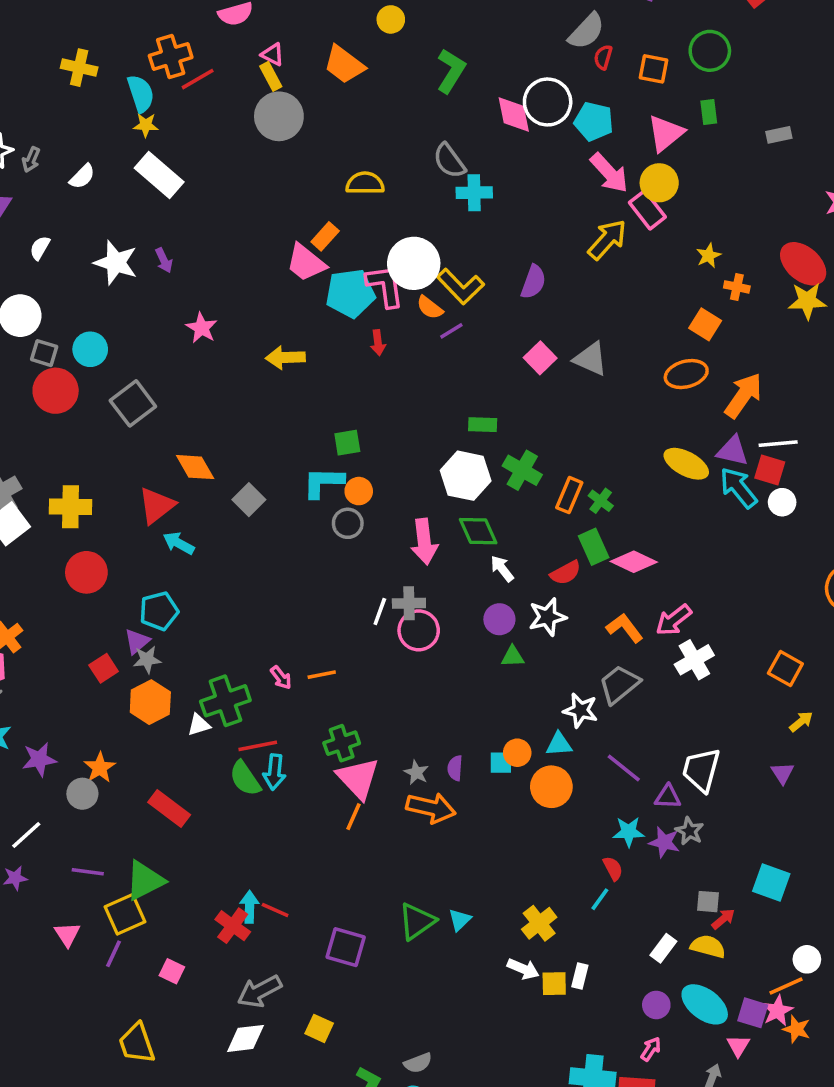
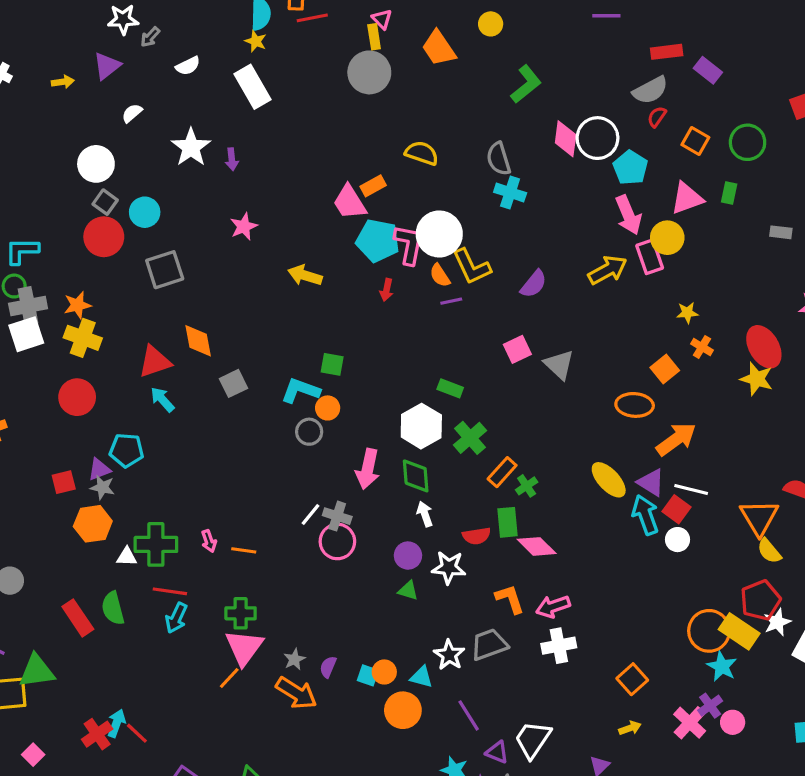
orange star: (100, 768) -> (77, 305), moved
green semicircle: (245, 778) -> (113, 608), moved

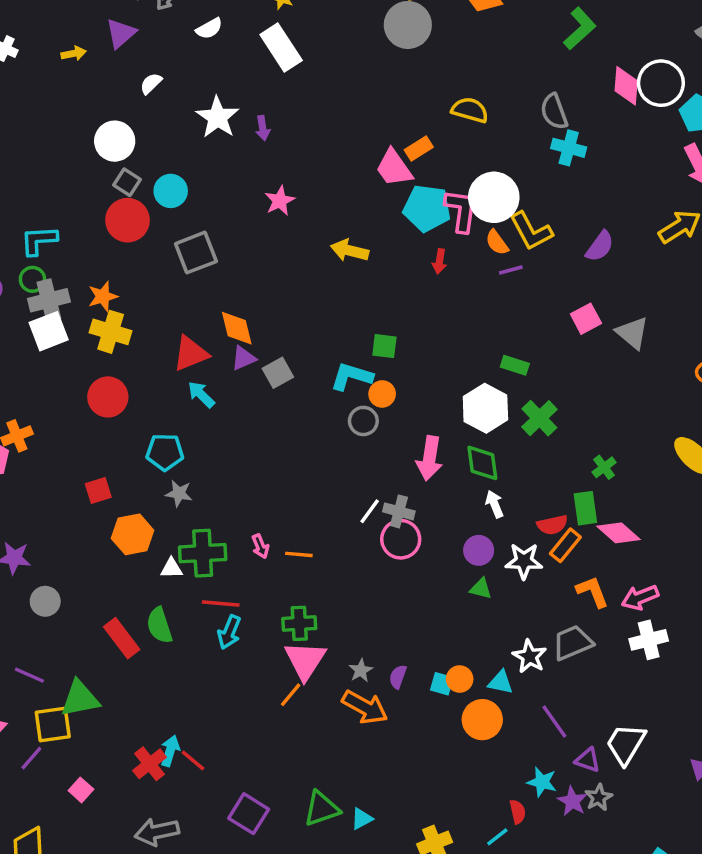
purple triangle: (99, 469) -> (243, 358), moved
orange rectangle: (502, 472) -> (565, 545), moved
gray star: (102, 487) -> (179, 493), moved

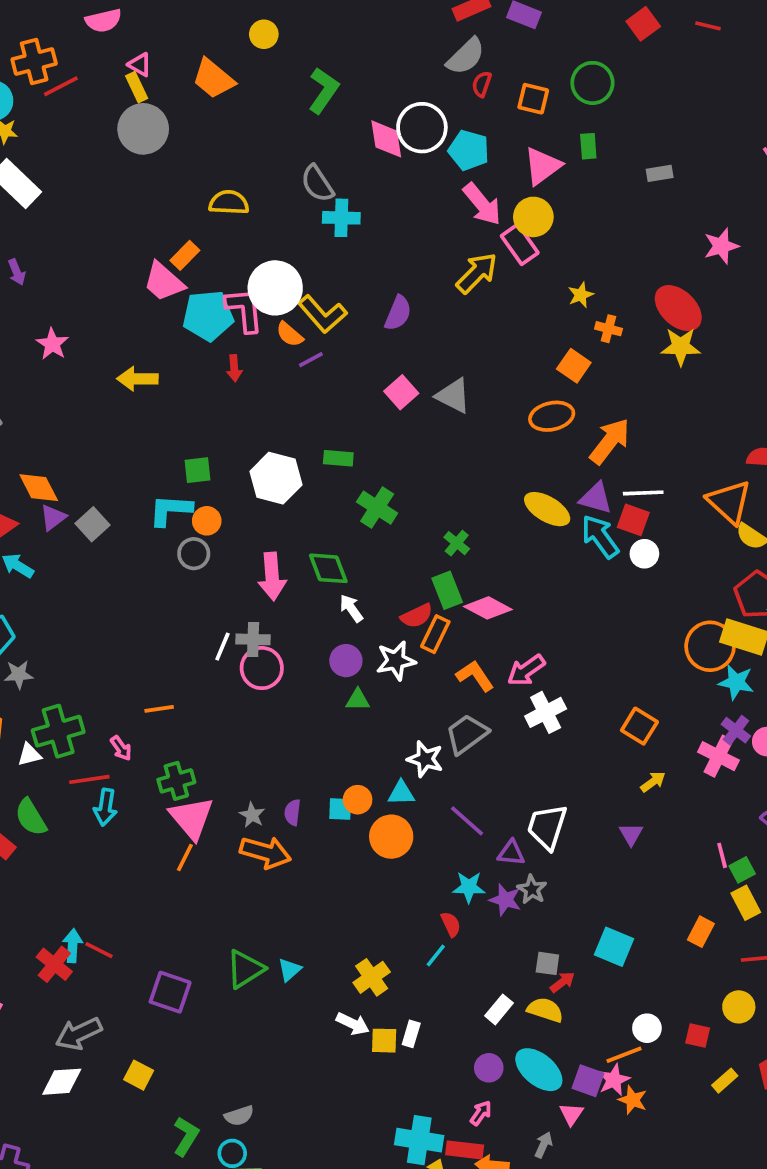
white hexagon: (485, 408) -> (276, 478), moved
pink arrow: (260, 546) -> (121, 748), moved

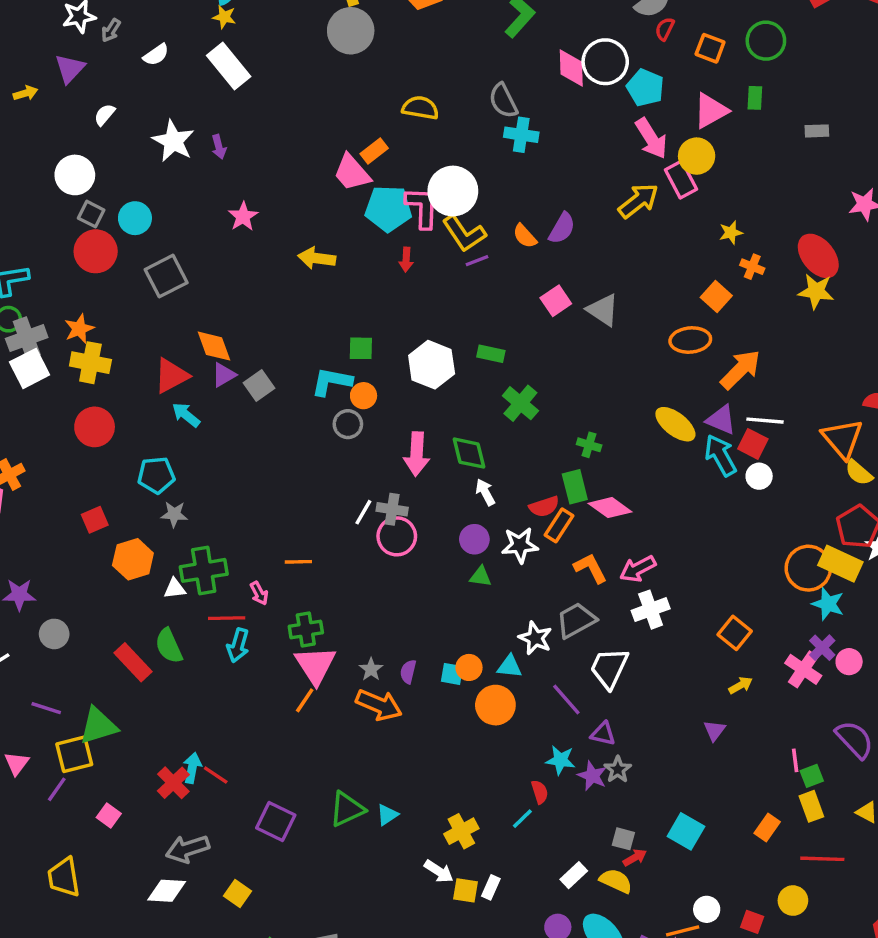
yellow L-shape: (322, 314) -> (464, 233), moved
orange semicircle: (290, 334) -> (525, 236), moved
green cross: (457, 543) -> (589, 445), turned -30
white trapezoid: (547, 827) -> (609, 668), moved

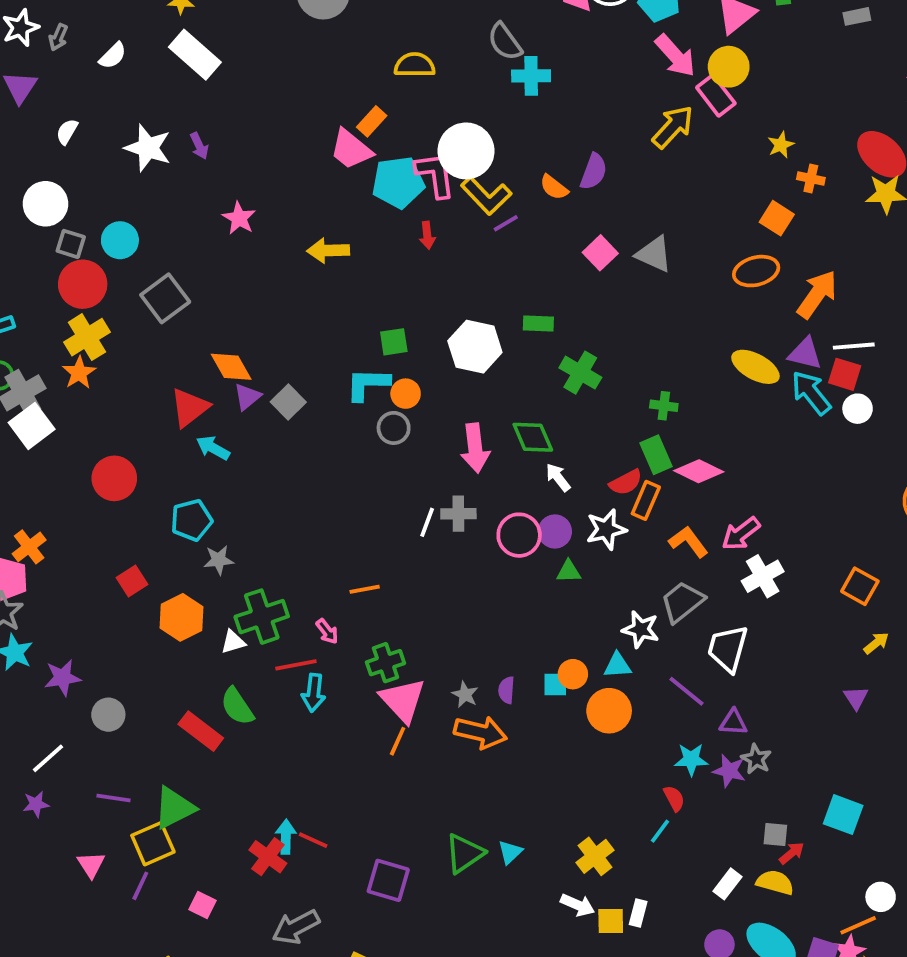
yellow cross: (90, 363) -> (87, 337), moved, turned -33
pink circle: (397, 536) -> (519, 535), moved

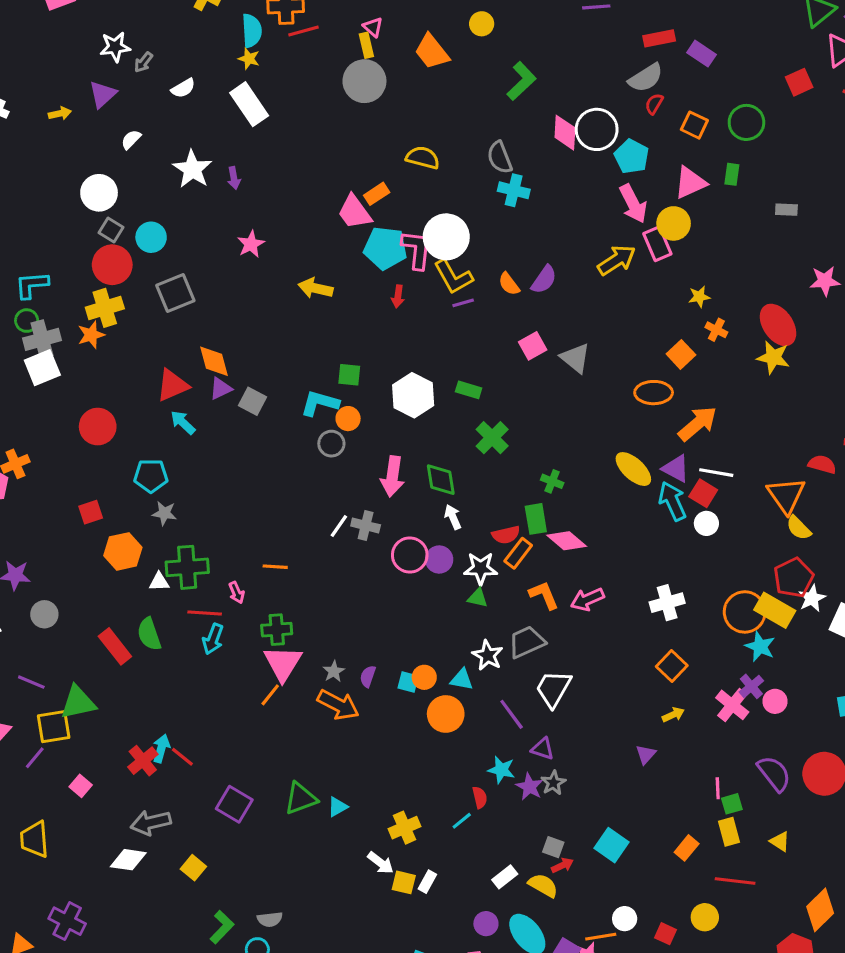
gray square: (288, 402) -> (252, 401), turned -32
green triangle: (569, 571) -> (478, 598), moved
white cross: (763, 576) -> (667, 603), moved

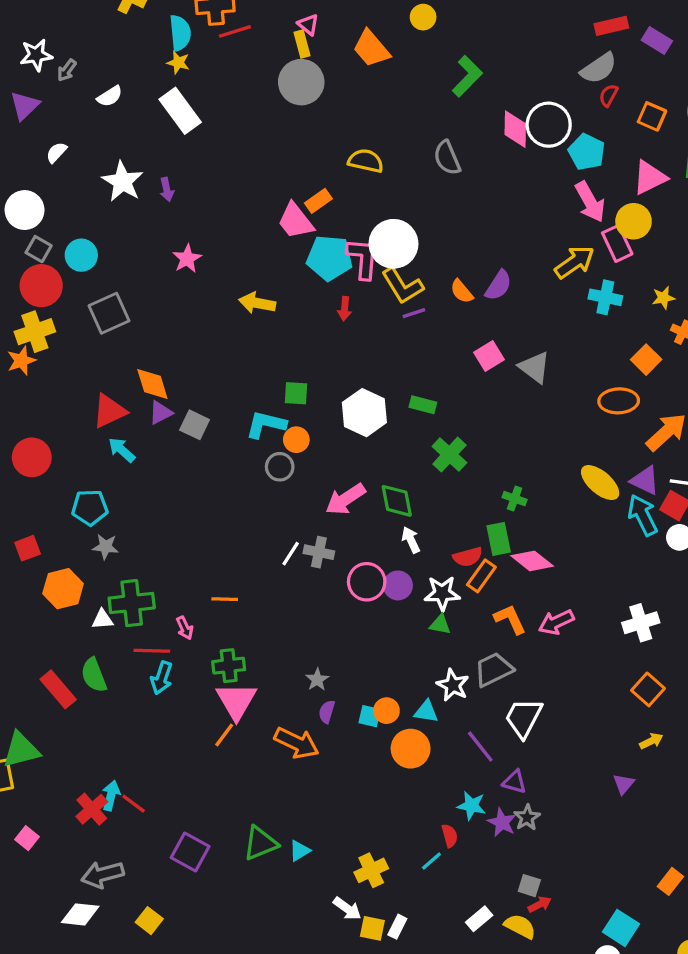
cyan cross: (514, 190) -> (605, 297), moved
pink arrow: (392, 476) -> (345, 499), turned 51
gray star: (334, 671) -> (317, 680), moved
cyan square: (612, 845) -> (621, 928), moved

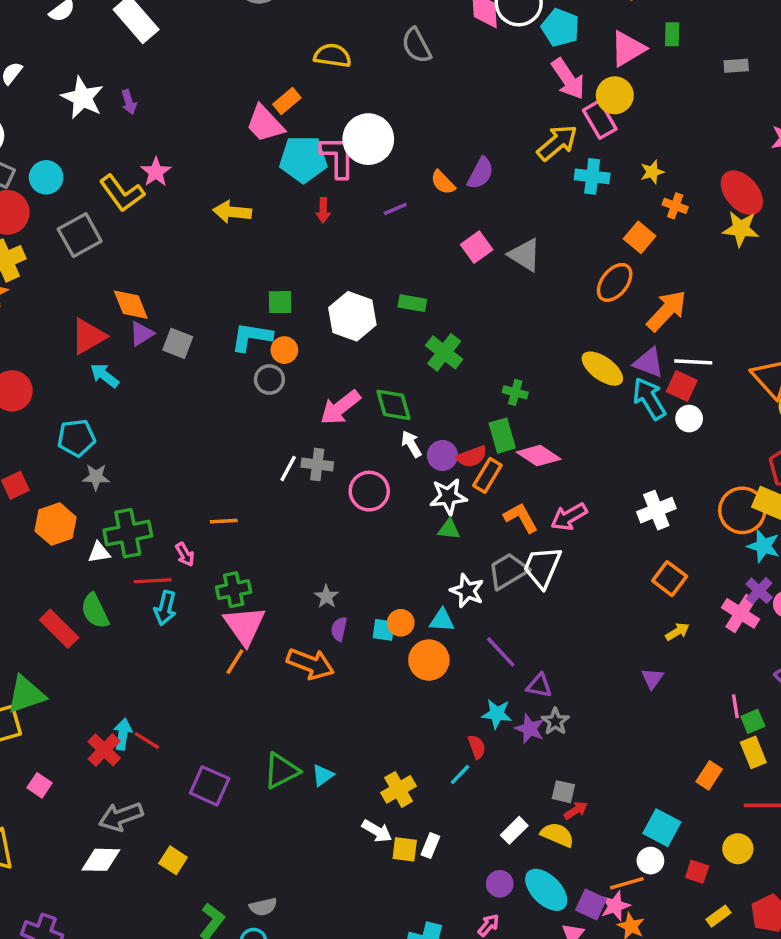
yellow L-shape: (402, 286) -> (122, 193), moved
orange ellipse: (619, 401) -> (615, 282), turned -45
purple circle: (398, 585) -> (442, 455), moved
white trapezoid: (524, 718) -> (542, 567), moved

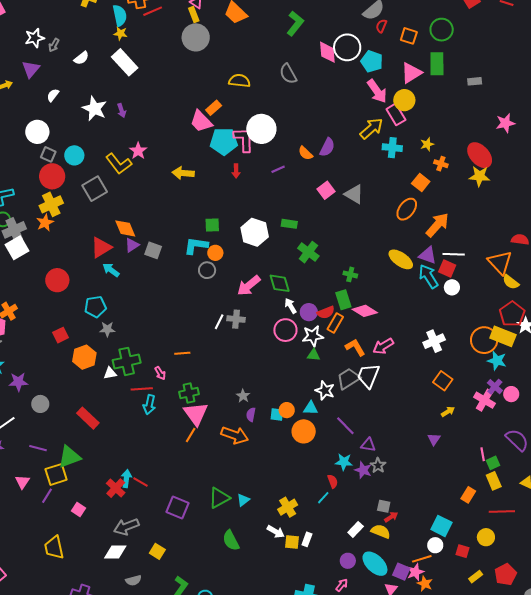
green rectangle: (672, 34) -> (437, 64), size x1.6
pink circle: (369, 491) -> (285, 330), moved
green semicircle: (95, 611) -> (231, 540), moved
gray semicircle: (263, 907) -> (133, 580), moved

